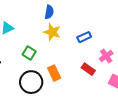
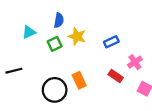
blue semicircle: (49, 12) -> (59, 20), moved
green square: (29, 53) -> (55, 44), moved, turned 32

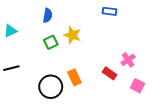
blue semicircle: (59, 20) -> (48, 15), moved
cyan triangle: (29, 32) -> (10, 31), moved
blue rectangle: (111, 42) -> (110, 11), moved, turned 32

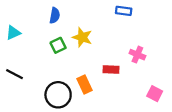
pink cross: (128, 60) -> (137, 55), moved, turned -32
black line: (11, 68) -> (14, 74), turned 42
red rectangle: (110, 73) -> (111, 69), moved, turned -32

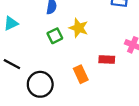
black circle: (58, 95) -> (40, 84), moved

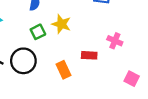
black circle: (40, 84) -> (23, 61), moved

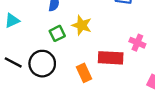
red rectangle: (89, 55) -> (111, 58), size x1.5

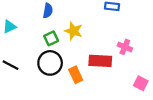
black circle: (42, 64) -> (50, 63), moved

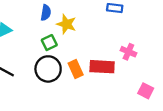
yellow star: (74, 31) -> (66, 24), moved
orange rectangle: (76, 75) -> (76, 69), moved

